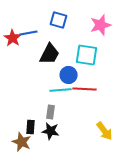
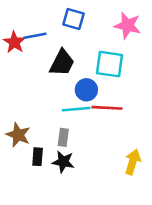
pink star: (101, 25) -> (128, 25), turned 30
yellow arrow: (105, 131) -> (133, 162), turned -126
brown star: (22, 142) -> (18, 135), moved

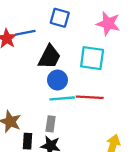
blue circle: (86, 90) -> (57, 80), moved

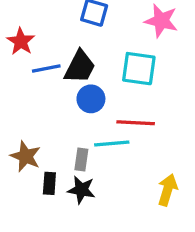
blue line: (25, 33) -> (46, 69), moved
cyan line: (62, 98) -> (112, 144), moved

